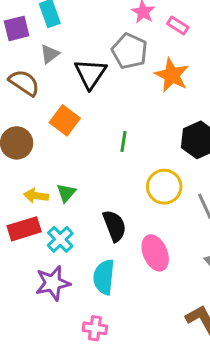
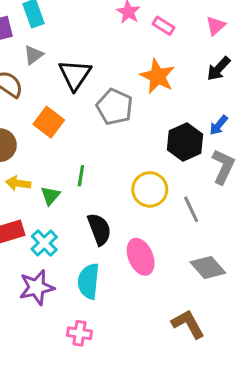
gray pentagon: (130, 51) -> (115, 107), moved
green line: (124, 141) -> (81, 176), moved
yellow arrow: (36, 196) -> (18, 183), moved

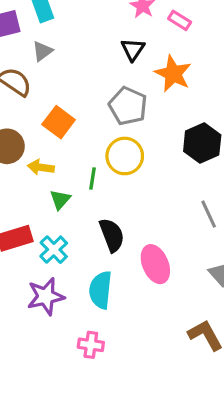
black triangle: (75, 75) -> (133, 49), moved, size x0.7
yellow arrow: (18, 183) -> (41, 167), moved
yellow circle: (150, 189) -> (125, 156), moved

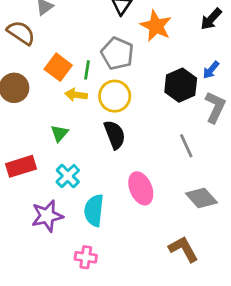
yellow arrow: (41, 167) -> (76, 95), moved
green line: (92, 179) -> (87, 70), moved
black semicircle: (112, 235) -> (115, 135), moved
cyan cross: (54, 250) -> (68, 176), moved

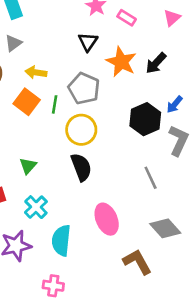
black arrow: (211, 19) -> (156, 63), moved
yellow arrow: (76, 95) -> (36, 72), moved
brown L-shape: (183, 249) -> (137, 262), moved

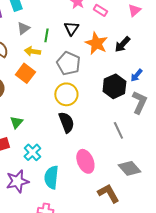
gray triangle: (13, 43) -> (23, 28), moved
green line: (55, 104) -> (46, 35), moved
green triangle: (28, 166) -> (16, 122), moved

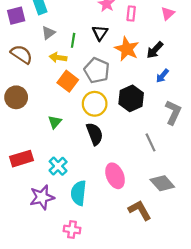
pink rectangle: (100, 10) -> (131, 13), turned 64
orange square: (25, 73) -> (68, 81), moved
blue arrow: (136, 75) -> (162, 76), moved
black hexagon: (114, 86) -> (131, 98), moved
green triangle: (16, 122) -> (55, 122), moved

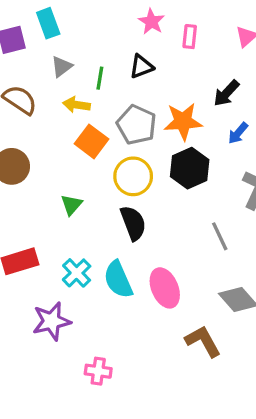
black triangle: (100, 33) -> (141, 67), turned 35
orange star: (127, 49) -> (183, 121), moved, turned -30
cyan semicircle: (78, 193) -> (118, 280), moved, turned -30

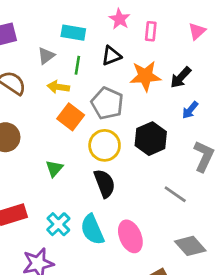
cyan rectangle: (48, 23) -> (73, 33), moved, turned -60
orange star: (183, 121) -> (145, 76), moved
gray line: (220, 236) -> (175, 194), turned -30

